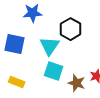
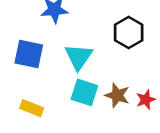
black hexagon: (71, 29) -> (129, 33), moved
brown star: (77, 83) -> (117, 95), moved

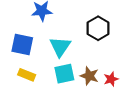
cyan square: (84, 92) -> (64, 74), turned -30
yellow rectangle: (32, 108) -> (27, 75), moved

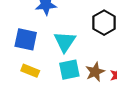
brown star: (89, 76) -> (95, 72), turned 30

